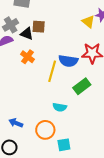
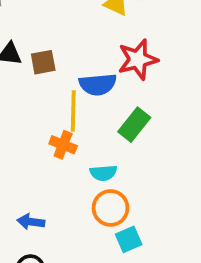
brown square: (39, 27) -> (43, 62), moved
orange cross: (27, 57) -> (63, 145), moved
orange circle: (45, 130) -> (111, 208), moved

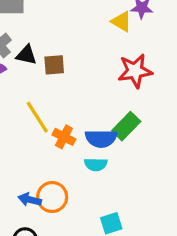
blue semicircle: (98, 84) -> (101, 138), moved
yellow line: (73, 111) -> (37, 117), moved, turned -40
orange circle: (111, 208) -> (52, 197), moved

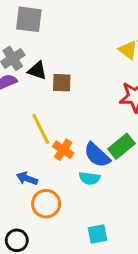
blue semicircle: (101, 138) -> (97, 155), turned 36
blue arrow: (30, 200) -> (27, 179), moved

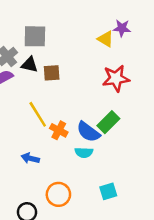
gray square: (29, 19) -> (35, 36), moved
orange circle: (46, 204) -> (58, 194), moved
cyan square: (98, 234) -> (108, 191), moved

